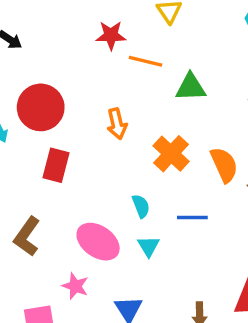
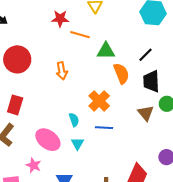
orange cross: (171, 154) -> (99, 101), moved
red rectangle: (56, 165) -> (15, 105), moved
orange semicircle: (224, 165) -> (121, 73), moved

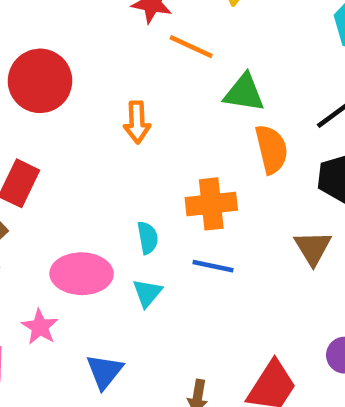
orange cross: (99, 101) -> (211, 204), turned 30
pink ellipse: (48, 140) -> (82, 274), turned -45

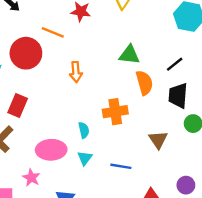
orange line: (191, 47) -> (53, 32), moved
brown triangle: (313, 248) -> (158, 140), moved
blue line: (213, 266) -> (121, 166), moved

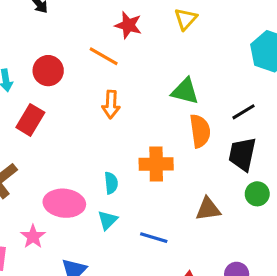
orange line: (53, 32) -> (104, 56), moved
red circle: (26, 53) -> (48, 71), size x0.7
red rectangle: (18, 105) -> (30, 120), moved
brown triangle: (158, 140) -> (208, 209), turned 48

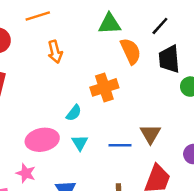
orange line: (104, 56) -> (38, 16), turned -30
cyan semicircle: (111, 183) -> (74, 113), turned 60
brown triangle: (208, 209) -> (150, 134), moved, turned -35

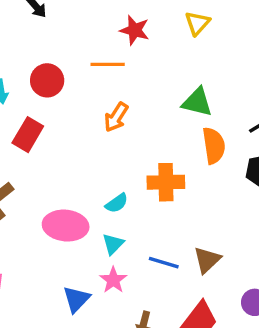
orange arrow: (55, 52) -> (116, 117), turned 30
pink star: (26, 173) -> (113, 280), moved

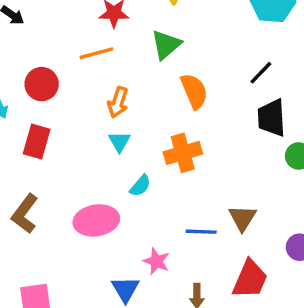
green triangle: (197, 102) -> (166, 45), moved, turned -40
orange semicircle: (214, 146) -> (194, 91), moved
cyan triangle: (113, 244) -> (119, 142), moved

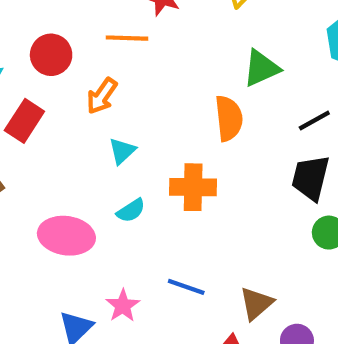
green triangle: (166, 45) -> (261, 68), moved
orange arrow: (118, 102) -> (102, 96), moved
brown triangle: (242, 218) -> (256, 303), moved

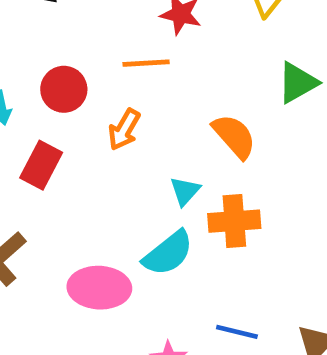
orange semicircle: (229, 118) -> (234, 136), moved, turned -30
cyan triangle: (122, 151) -> (185, 191), moved
cyan semicircle: (131, 211) -> (168, 253), size x1.6

